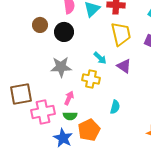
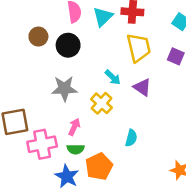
yellow cross: (91, 79) -> (102, 103), turned 30

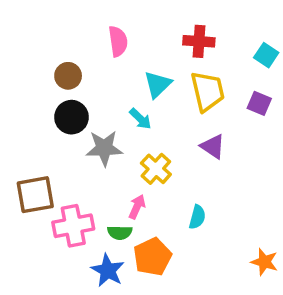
cyan triangle: (103, 17) -> (158, 84), moved
black circle: (68, 45) -> (71, 117), moved
cyan arrow: (113, 77) -> (140, 119), moved
pink arrow: (74, 127) -> (137, 207), moved

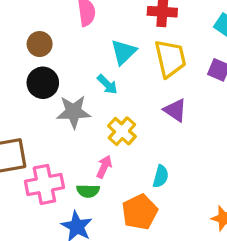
orange pentagon: (152, 257) -> (140, 212), moved

